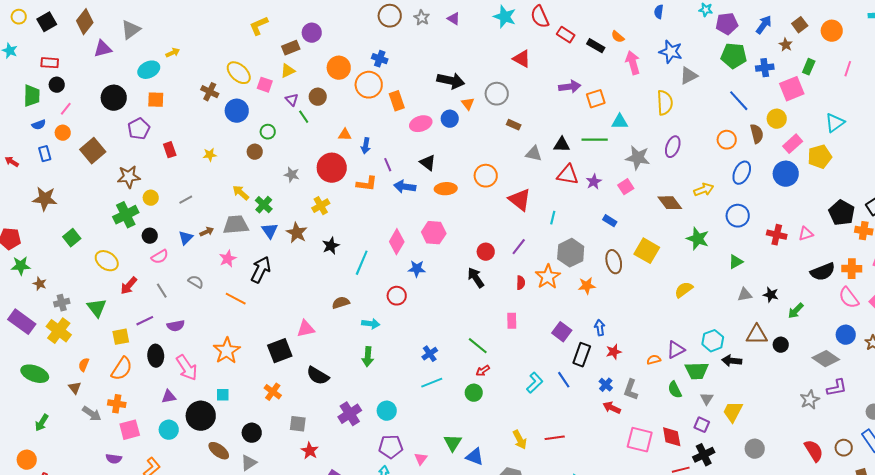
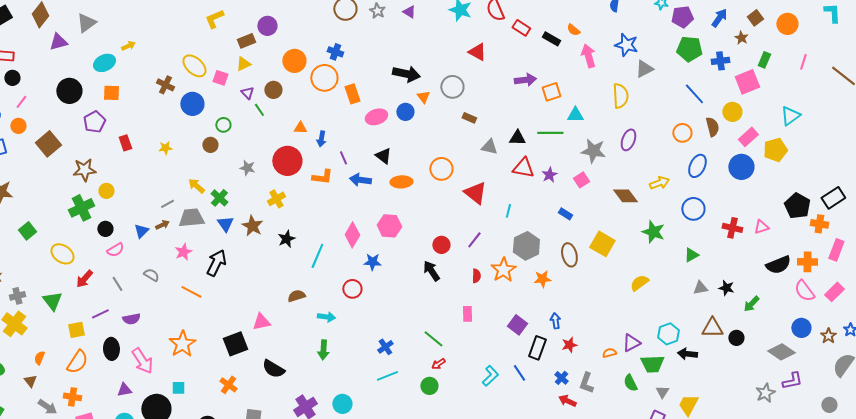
gray line: (186, 200) -> (167, 204), moved

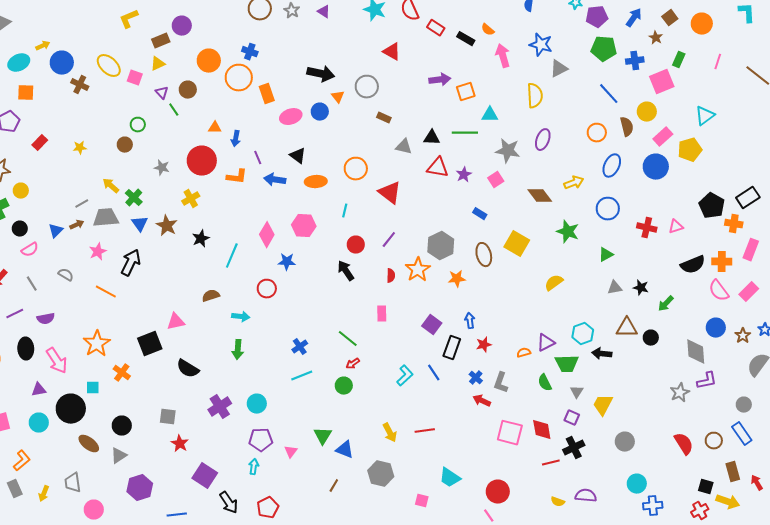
blue circle: (192, 104) -> (62, 63), moved
red rectangle: (125, 143) -> (40, 143), turned 63
cyan line: (508, 211) -> (345, 211), moved
gray diamond: (781, 352) -> (696, 352), turned 52
orange cross: (228, 385) -> (122, 373), moved

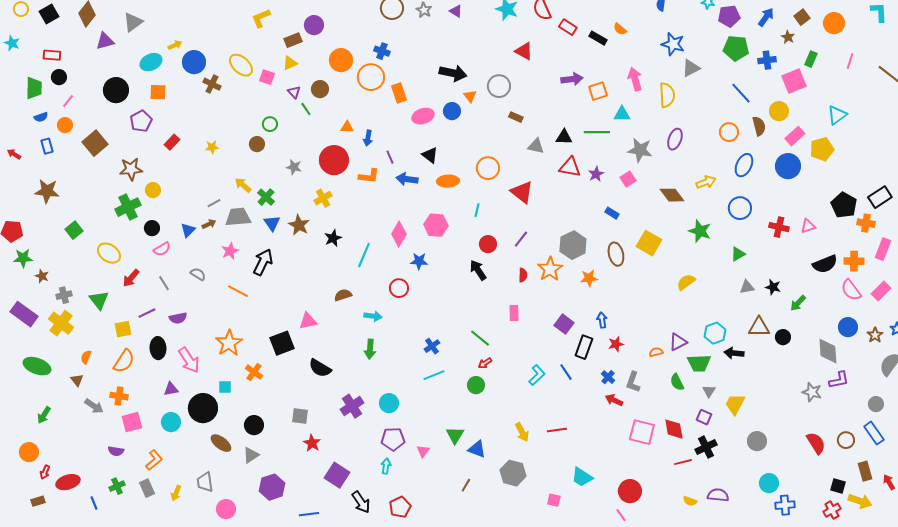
pink arrow: (503, 56) -> (635, 79), moved
gray star: (680, 393) -> (812, 392), turned -30

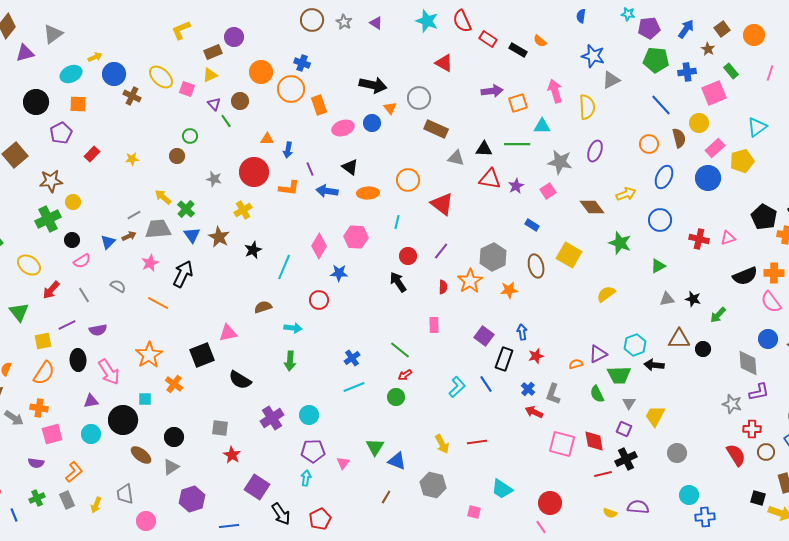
green rectangle: (811, 59) -> (731, 71), turned -63
brown rectangle: (516, 117) -> (436, 129), size x1.6
red cross: (832, 510) -> (752, 429), moved, turned 30

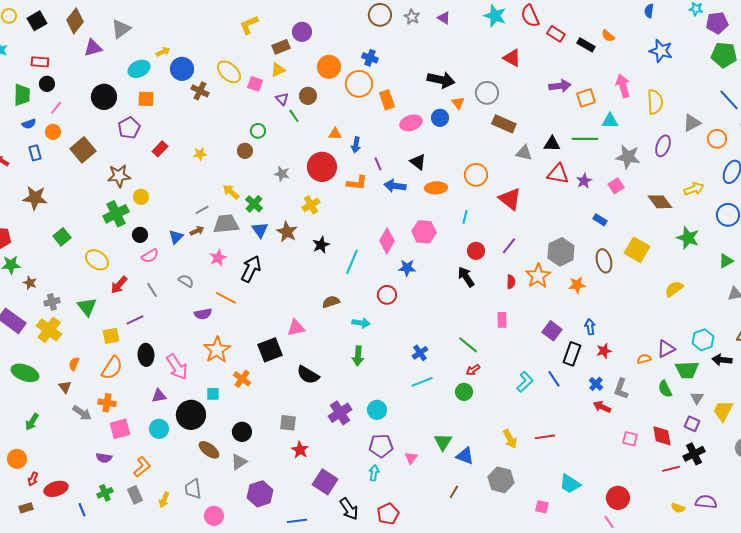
gray triangle: (611, 80) -> (692, 123), moved
purple semicircle: (98, 330) -> (203, 314), moved
pink square: (562, 444) -> (630, 439), size x0.6

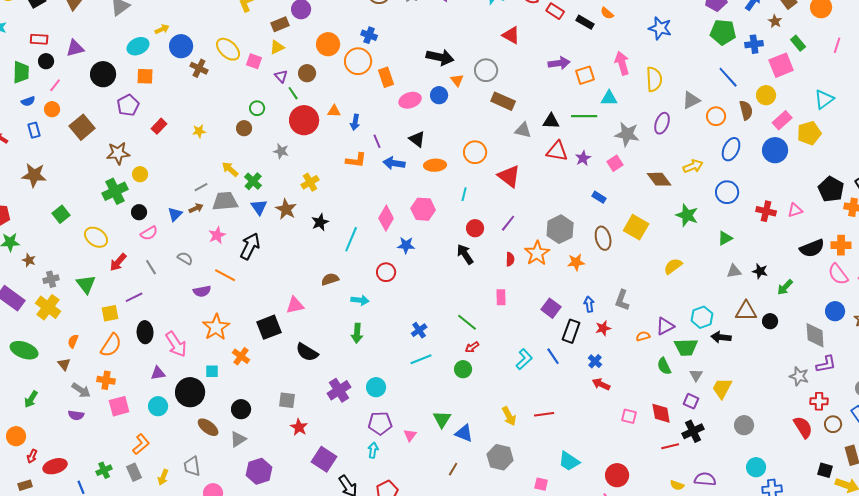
purple triangle: (93, 48) -> (75, 48), moved
red circle: (322, 167) -> (304, 120), moved
gray L-shape: (621, 389) -> (622, 300), moved
purple semicircle: (104, 458) -> (76, 415), moved

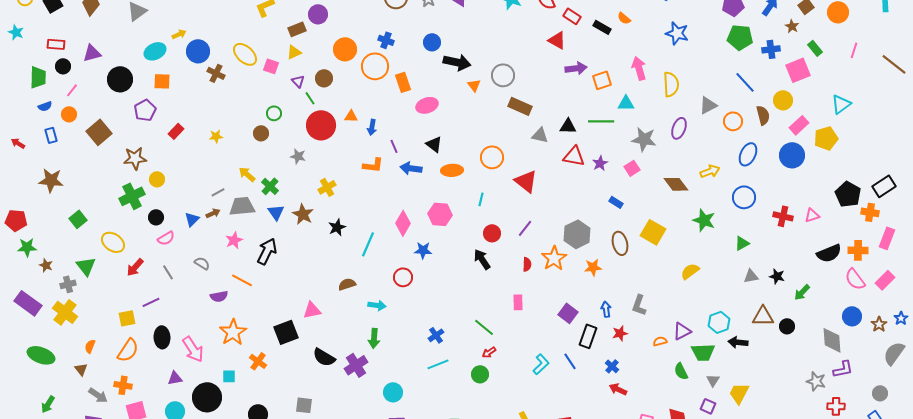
red triangle: (511, 35) -> (557, 40), moved
blue circle: (439, 95) -> (432, 42), moved
green triangle: (86, 284) -> (86, 266), moved
purple cross: (339, 390) -> (356, 365), moved

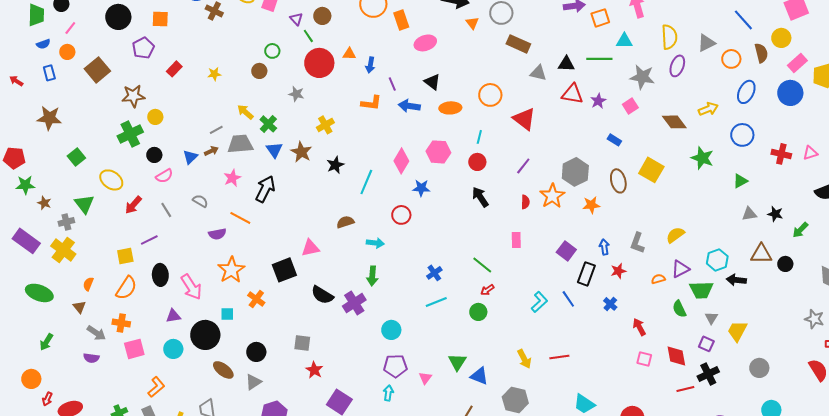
yellow semicircle: (671, 84) -> (669, 37), moved
red circle: (492, 233) -> (477, 162), moved
yellow semicircle: (690, 271) -> (675, 235), moved
red arrow: (618, 389) -> (639, 327), moved, turned 36

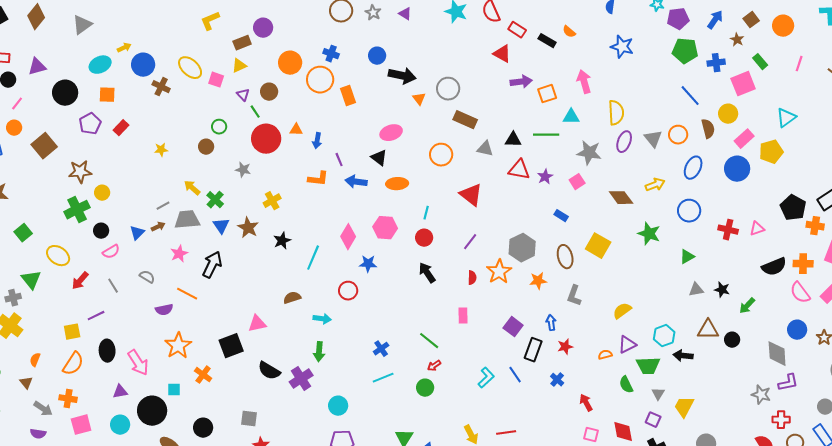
pink ellipse: (425, 43) -> (391, 133), moved
gray triangle: (706, 43) -> (653, 139), moved, turned -42
red rectangle: (174, 69) -> (121, 128), moved
orange circle: (490, 95) -> (441, 155), moved
gray L-shape: (637, 243) -> (574, 296), moved

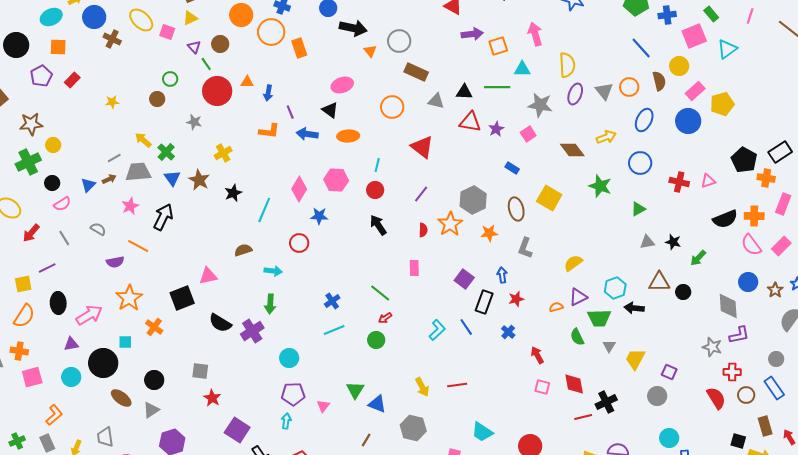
cyan triangle: (786, 118) -> (727, 49), moved
pink arrow: (138, 363) -> (89, 315), turned -88
purple square: (653, 420) -> (669, 372), moved

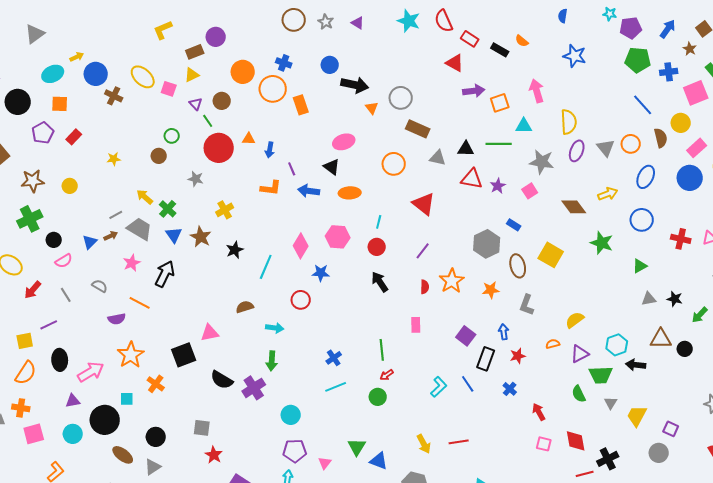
yellow circle: (53, 145) -> (70, 186), moved
gray trapezoid: (138, 172) -> (140, 229), turned 36
gray hexagon: (473, 200) -> (487, 244), moved
green line: (380, 293) -> (382, 350), turned 45
orange semicircle: (556, 307) -> (553, 344), moved

